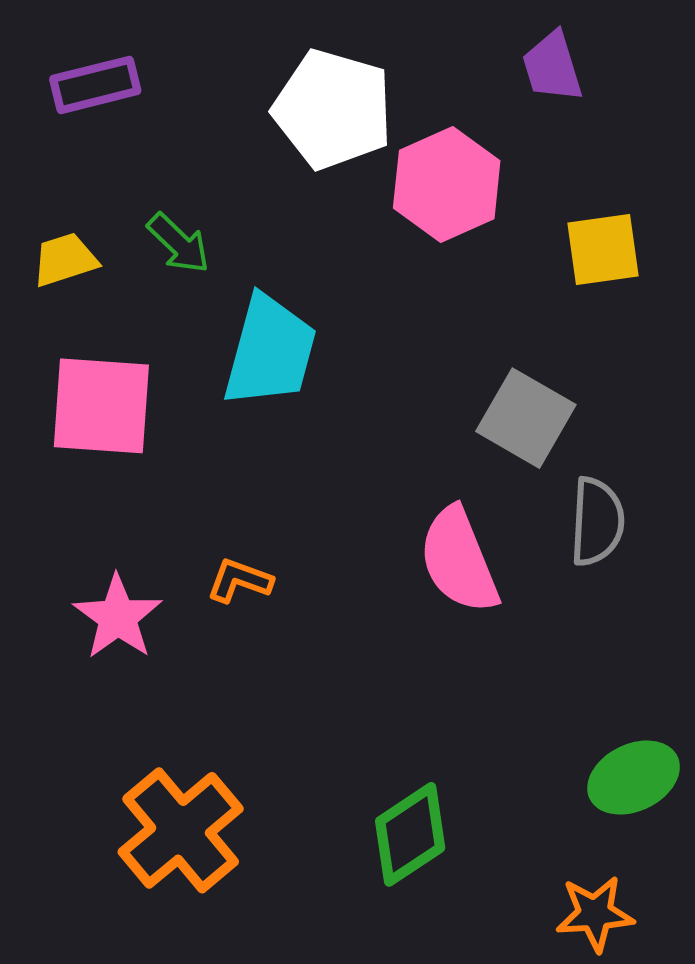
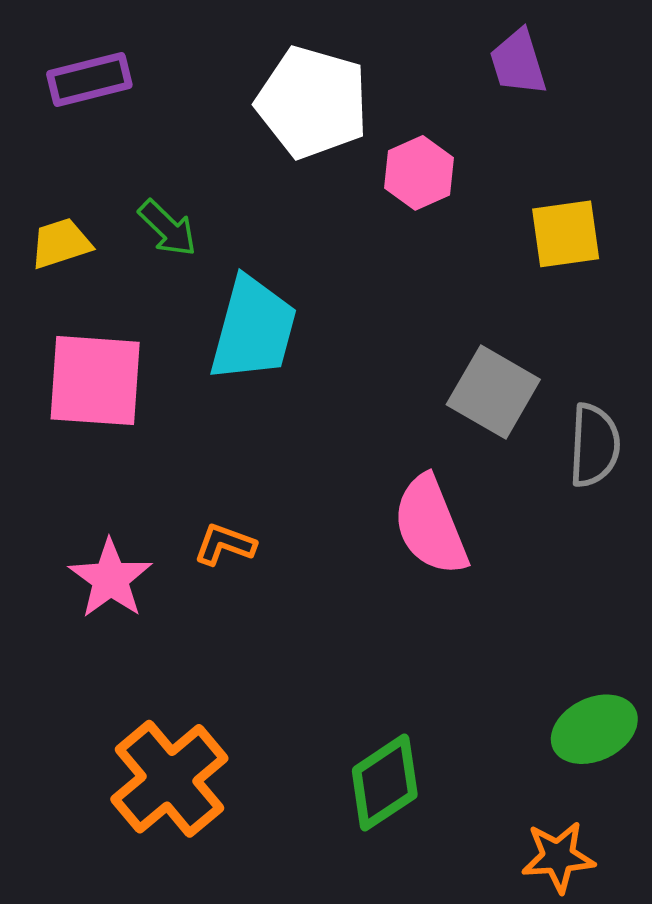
pink hexagon: (447, 184) -> (419, 173), size x0.7
gray semicircle: (597, 522) -> (594, 445), moved

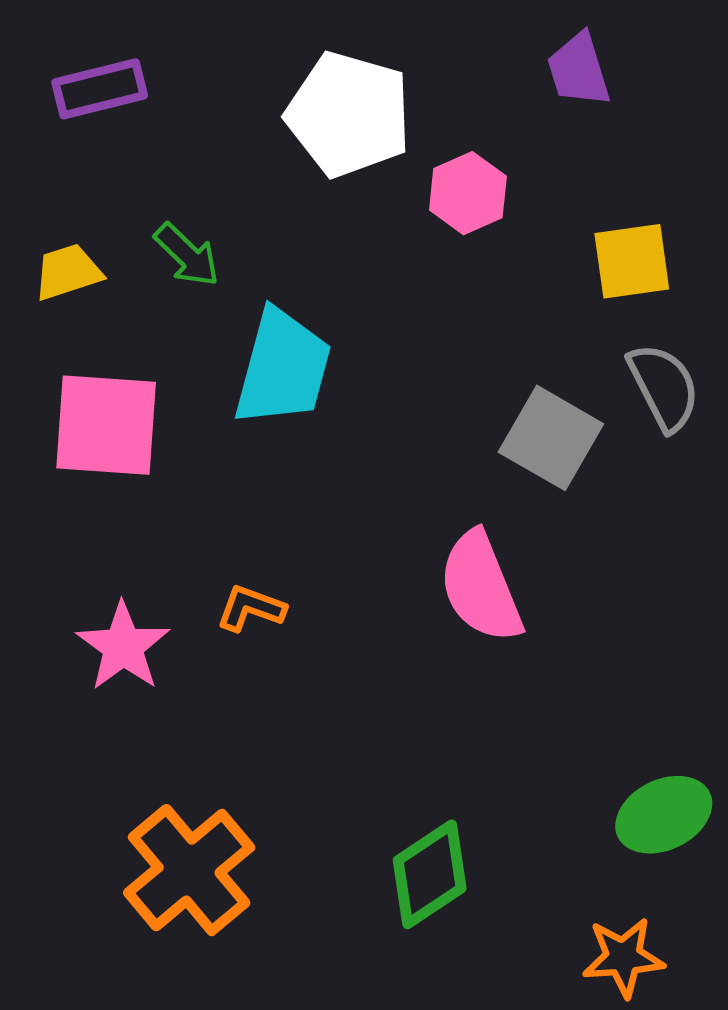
gray semicircle: (594, 445) -> (664, 387), moved, turned -30

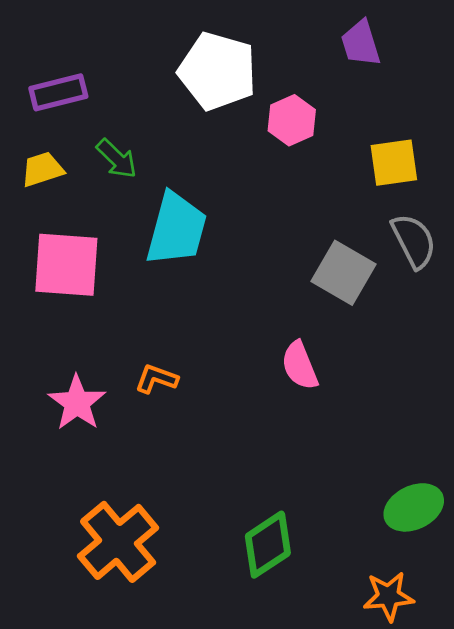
purple rectangle: (100, 89) -> (58, 92), moved
pink semicircle: (481, 587) -> (300, 366), size x0.7

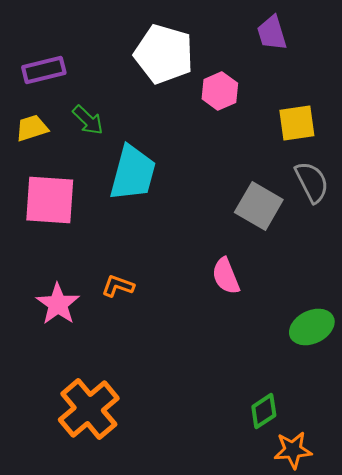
green ellipse: (414, 507) -> (312, 327), moved
green diamond: (268, 545) -> (264, 411), moved, size x0.7

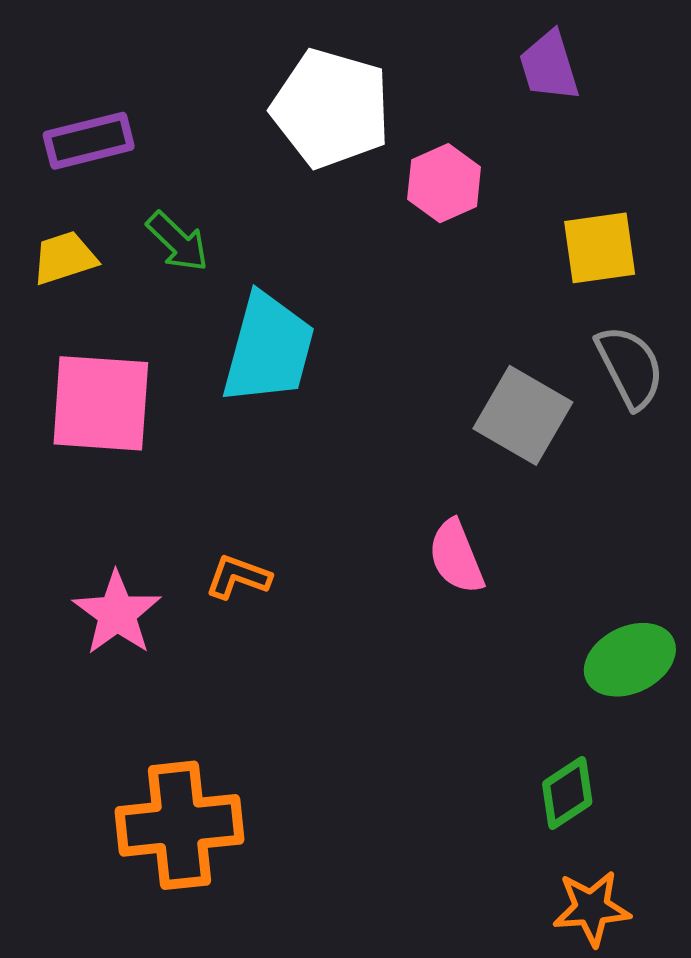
orange cross: (89, 409) -> (180, 825), turned 34
green diamond: (264, 411) -> (567, 793), moved

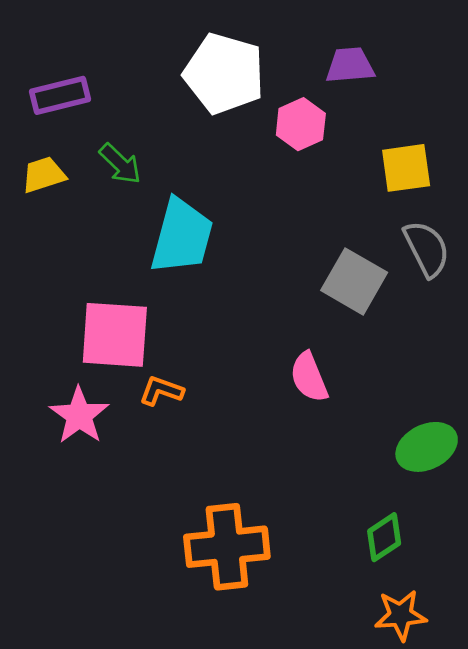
purple trapezoid: (549, 66) -> (350, 65), moved, turned 102
pink square: (101, 403) -> (115, 335), moved
orange cross: (180, 825) -> (227, 547), moved

